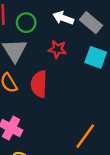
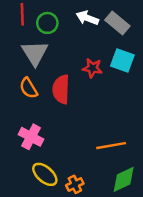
red star: (57, 49) -> (92, 68), moved
orange line: (85, 136) -> (111, 146), turned 44

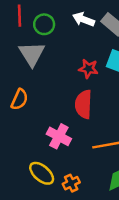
orange semicircle: (29, 88) -> (19, 99), moved, turned -125
red semicircle: (61, 89) -> (84, 104), moved
pink cross: (31, 137) -> (59, 136), moved

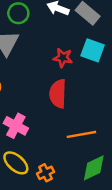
pink cross: (59, 136) -> (16, 126), moved

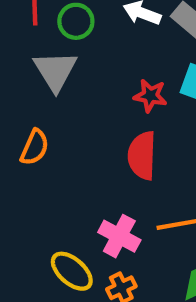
pink cross: (16, 126) -> (119, 236), moved

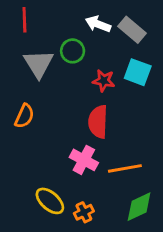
green circle: (76, 21) -> (73, 51), moved
pink cross: (119, 236) -> (84, 160), moved

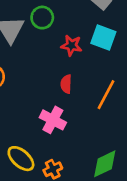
red semicircle: (98, 122) -> (66, 84), size x0.6
orange line: (125, 168) -> (106, 95), moved, turned -52

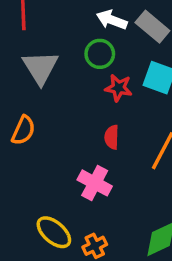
green circle: (42, 18) -> (100, 54), moved

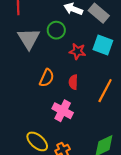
green circle: (100, 54) -> (56, 30), moved
orange semicircle: (23, 130) -> (47, 78), moved

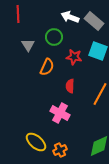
gray triangle: (29, 39) -> (28, 45), size x0.6
orange semicircle: (47, 78) -> (47, 67), moved

